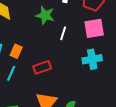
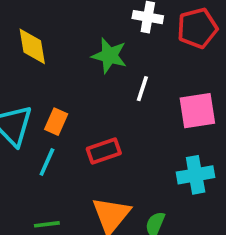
pink square: (94, 28) -> (197, 111), moved
cyan cross: (92, 59) -> (196, 175), moved

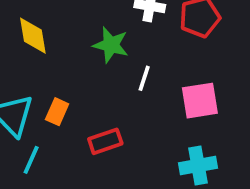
cyan line: (47, 162) -> (31, 160), moved

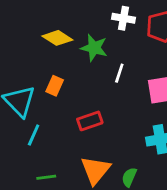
yellow diamond: (33, 36) -> (57, 38), moved, turned -48
orange rectangle: (57, 112) -> (55, 86), moved

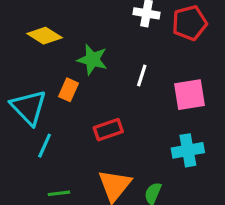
yellow diamond: (57, 38) -> (45, 36), moved
green star: (94, 48) -> (92, 60), moved

